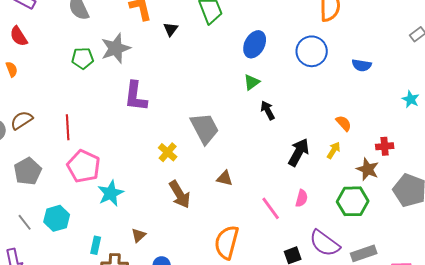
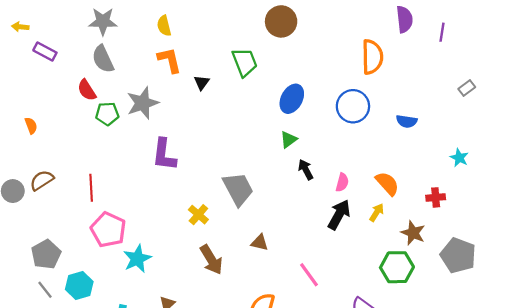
red semicircle: (19, 36) -> (87, 90), moved
orange semicircle: (344, 123) -> (387, 184), size x1.4
red cross: (385, 146) -> (436, 197), moved
gray pentagon: (28, 171) -> (46, 254), moved
pink semicircle: (302, 198) -> (342, 182), moved

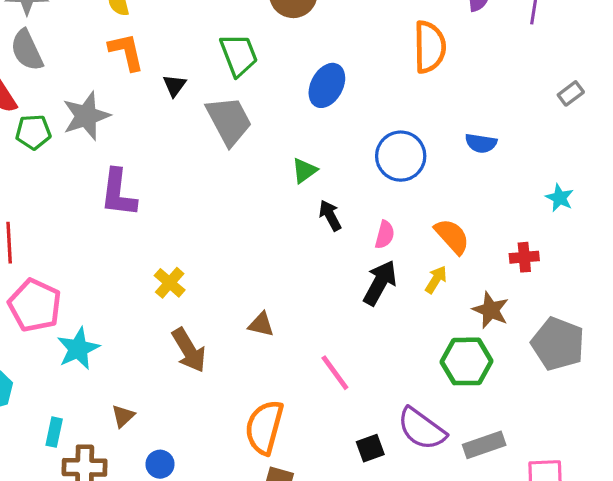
blue ellipse: (292, 99) -> (327, 85), moved
blue circle: (353, 106) -> (401, 156), moved
gray trapezoid: (238, 189) -> (229, 121), moved

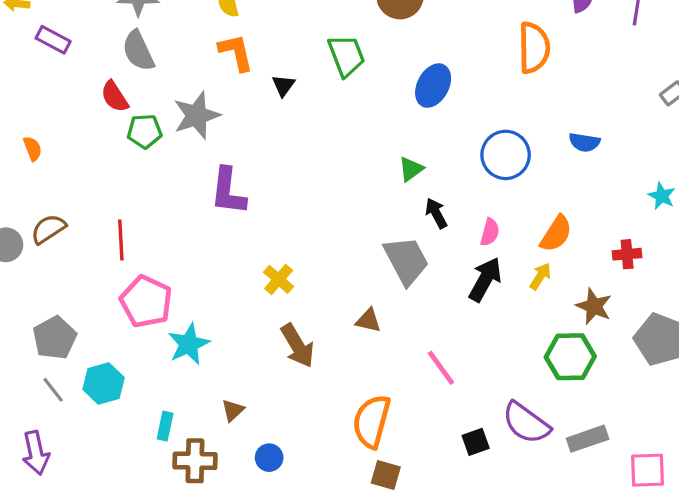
gray trapezoid: (229, 121) -> (406, 261), moved
orange semicircle: (452, 236) -> (556, 234), turned 75

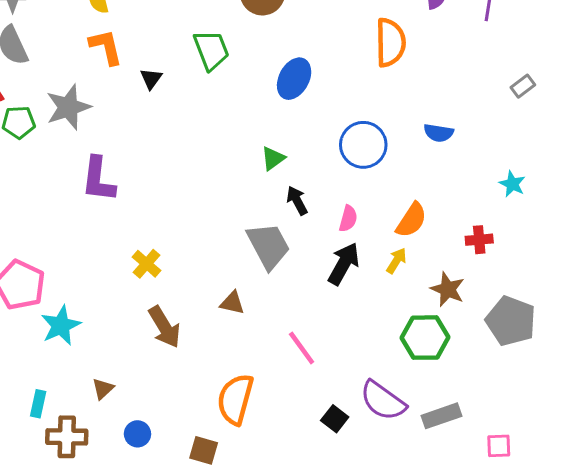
black square: (476, 442) -> (335, 419), turned -32
pink square: (648, 470) -> (499, 446), size x0.7
brown square: (386, 475) -> (204, 450), moved

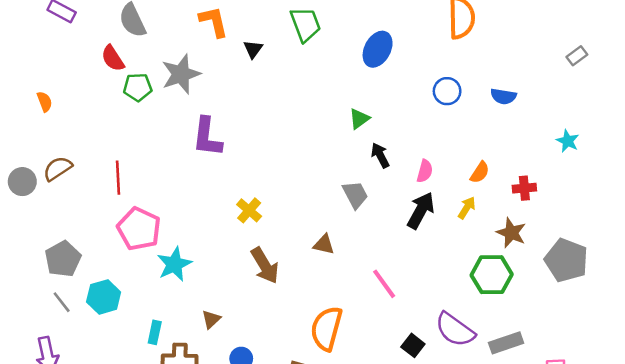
blue circle: (363, 145) -> (447, 91), moved, size x0.7
orange semicircle: (411, 220) -> (480, 172), size x0.7
red cross: (479, 240) -> (524, 188), moved
gray trapezoid: (268, 246) -> (355, 195), size x0.7

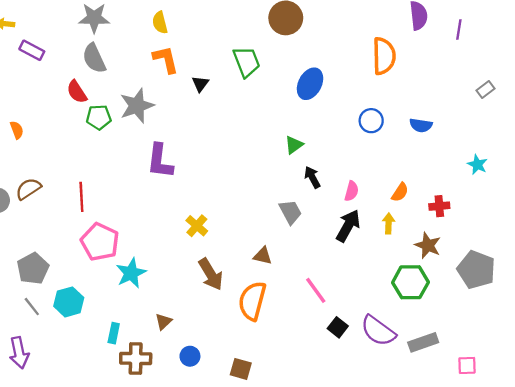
yellow arrow: (467, 208) -> (389, 223), turned -30
orange semicircle: (326, 328) -> (252, 301), moved
black square: (413, 345) -> (338, 327), moved

